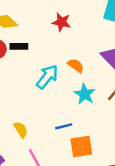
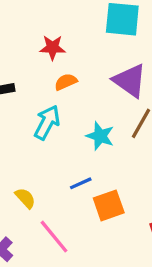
orange semicircle: (76, 66) -> (66, 82), moved, turned -49

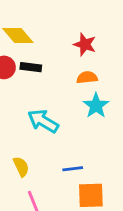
cyan arrow: (47, 122) -> (43, 121), moved, turned -104
cyan star: (100, 136) -> (96, 106), moved

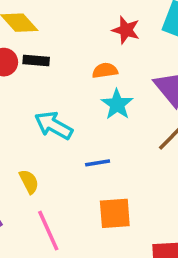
red star: (85, 44) -> (126, 30), moved
blue line: (73, 169) -> (98, 163), moved

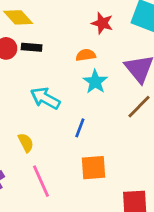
blue line: (98, 163) -> (80, 128), turned -60

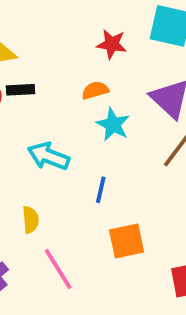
yellow semicircle: (26, 143) -> (30, 220), turned 30

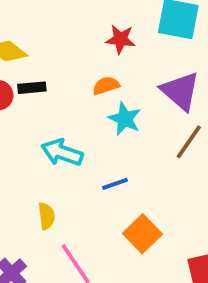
blue line: (101, 190) -> (115, 184), turned 60
orange square: (127, 241) -> (142, 234), turned -30

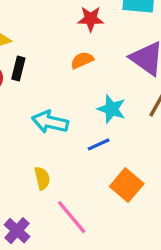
black rectangle: (32, 88) -> (18, 69), turned -65
cyan star: (125, 119) -> (111, 109), moved

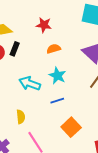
red star: (91, 19) -> (44, 25), moved
cyan star: (111, 109) -> (57, 76), moved

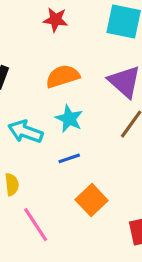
red star: (44, 25) -> (56, 20), moved
orange semicircle: (54, 49) -> (63, 76), size x1.5

